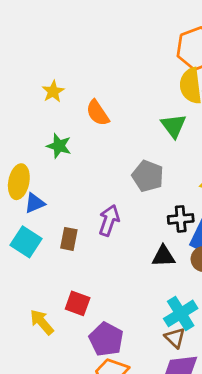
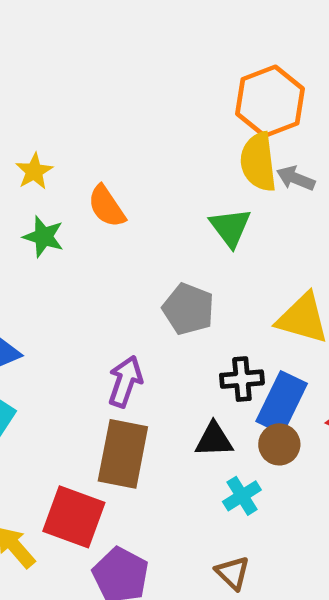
green star: (59, 146) -> (44, 237), moved
brown rectangle: (69, 239) -> (123, 454), moved, size x1.8
red square: (78, 303) -> (74, 517), size x1.5
cyan cross: (181, 313) -> (242, 496), moved, size x0.7

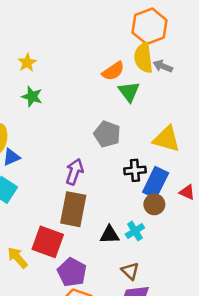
orange semicircle: (107, 206) -> (113, 71), moved, turned -90
black triangle: (214, 440) -> (110, 235), moved

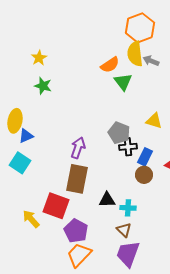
gray pentagon: (107, 134) -> (119, 133), moved
yellow triangle: (166, 139) -> (154, 121), size x0.7
blue rectangle: (156, 183) -> (145, 157), size x0.7
cyan cross: (135, 231) -> (128, 208), moved, turned 35

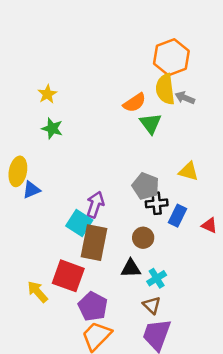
cyan square: (20, 163) -> (79, 223), moved
brown circle: (144, 175) -> (143, 238), moved
cyan cross: (128, 208) -> (157, 278), turned -35

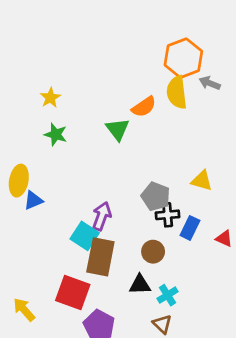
gray arrow: (185, 98) -> (210, 83), moved
green triangle: (151, 124) -> (118, 129), moved
yellow arrow: (38, 292) -> (24, 310), moved

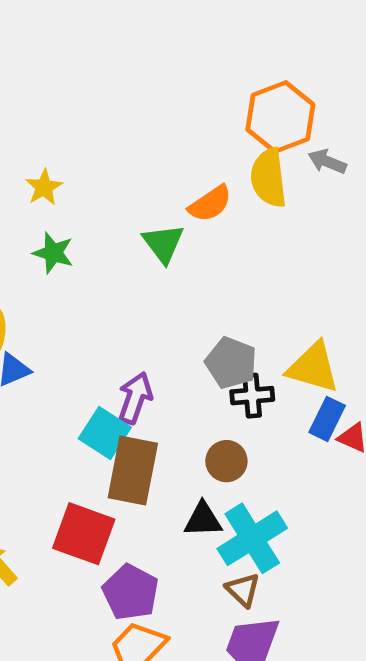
yellow triangle: (202, 181) -> (313, 367), moved, size x1.4
blue rectangle: (190, 228) -> (327, 419), moved
cyan cross: (168, 295) -> (252, 538), size x1.8

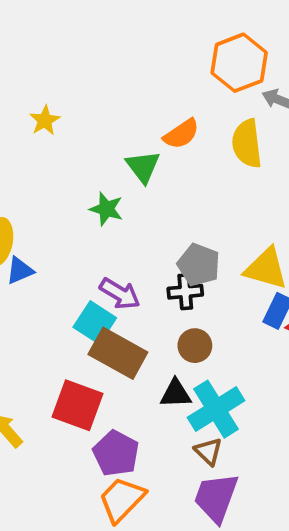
yellow semicircle: (269, 178) -> (247, 144), moved
green star: (53, 253) -> (106, 209), moved
black cross: (252, 396) -> (185, 292), moved
purple arrow: (135, 398) -> (120, 294), turned 102
brown rectangle: (133, 470) -> (118, 353), turned -72

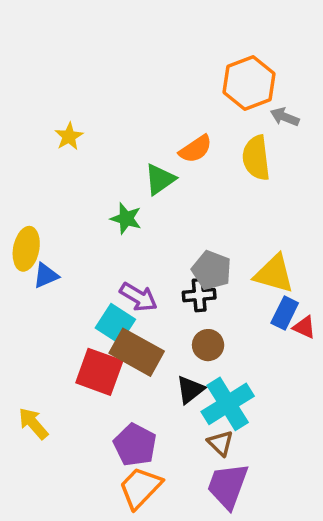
green triangle: (143, 167) -> (160, 179), turned 32
black triangle: (176, 394) -> (190, 390), turned -36
red square: (77, 405) -> (99, 372), moved

